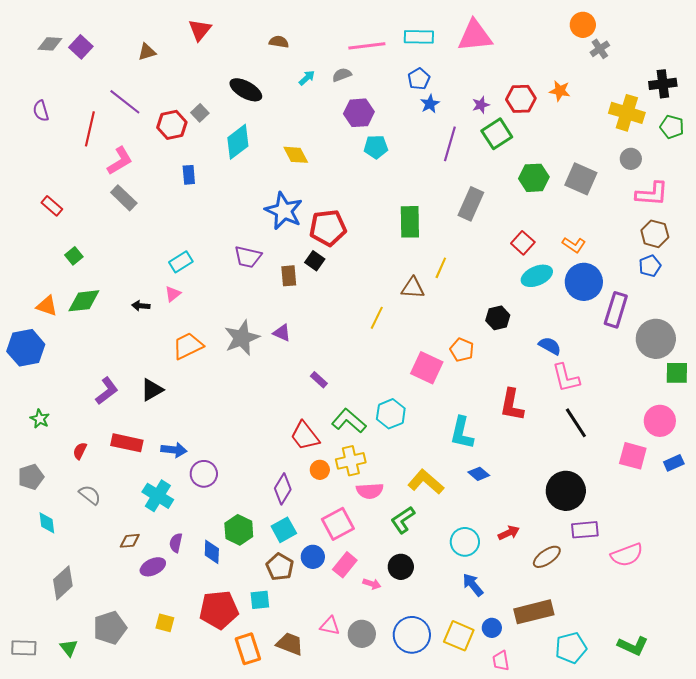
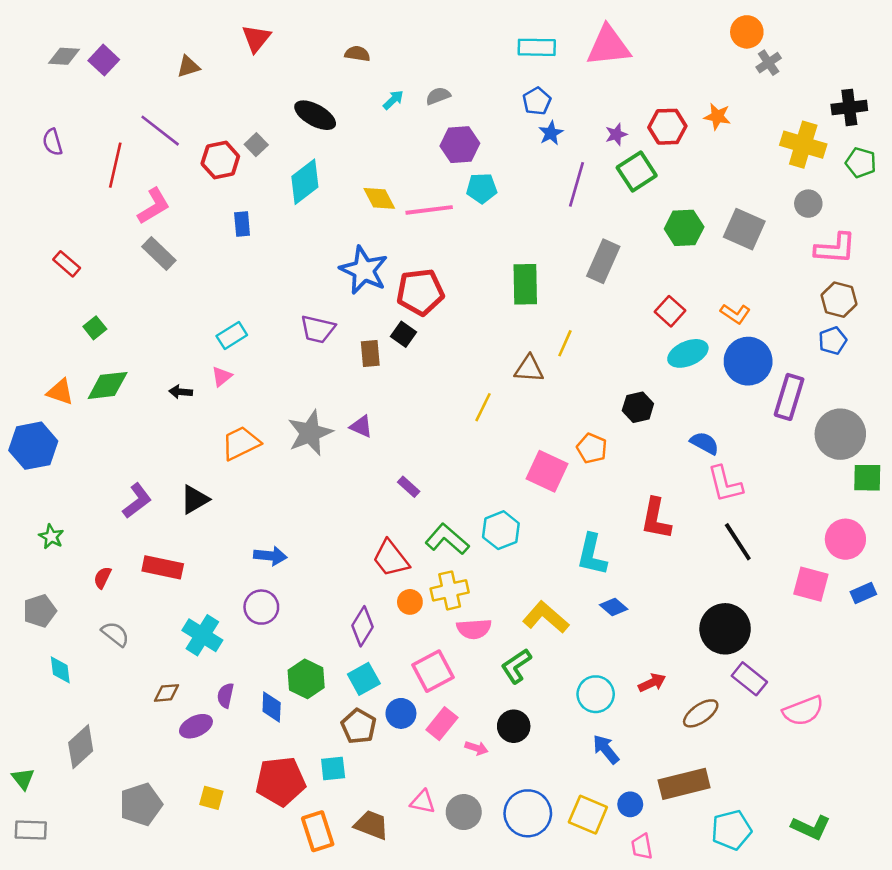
pink line: (367, 46) -> (429, 210), moved
blue arrow: (174, 450) -> (270, 556), moved
purple rectangle: (585, 530) -> (749, 679), turned 44
green triangle: (69, 648) -> (23, 779), moved

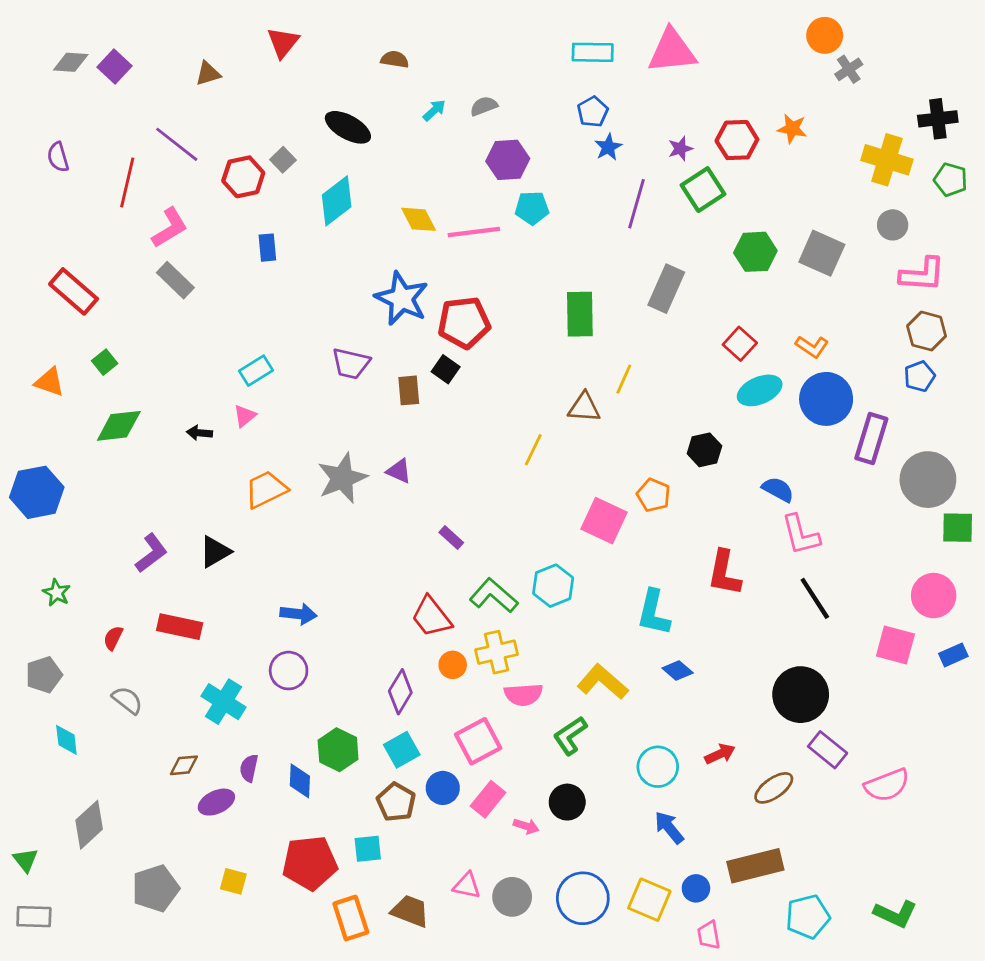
red rectangle: (67, 264) -> (74, 291), size x1.6
orange triangle: (60, 392) -> (49, 382), moved

